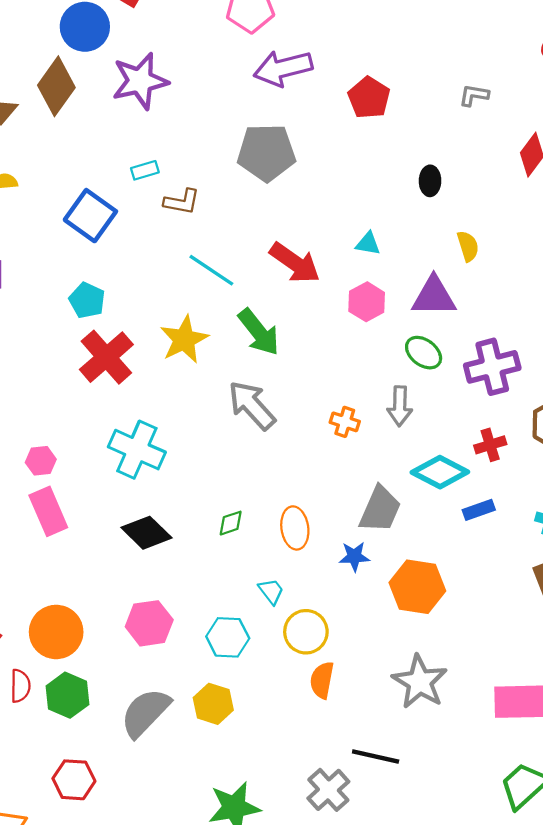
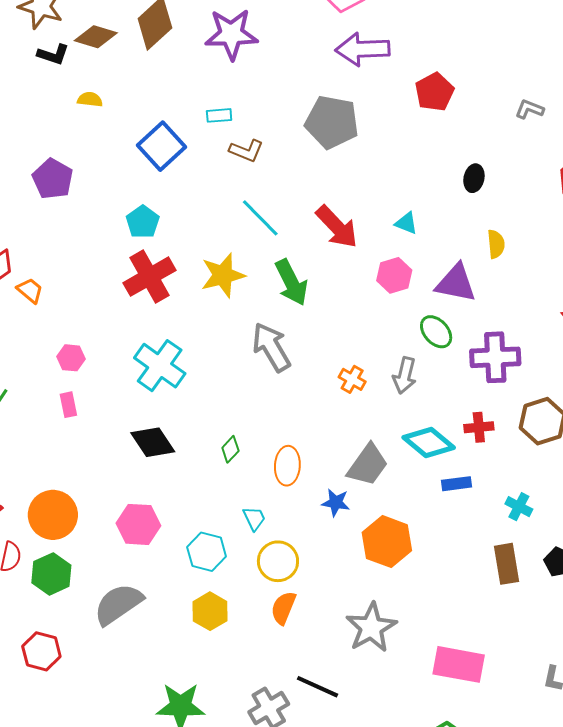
pink rectangle: (48, 511) -> (68, 405), size x0.6
green diamond: (231, 523) -> (230, 449), turned -40
yellow hexagon: (213, 704) -> (210, 611), moved

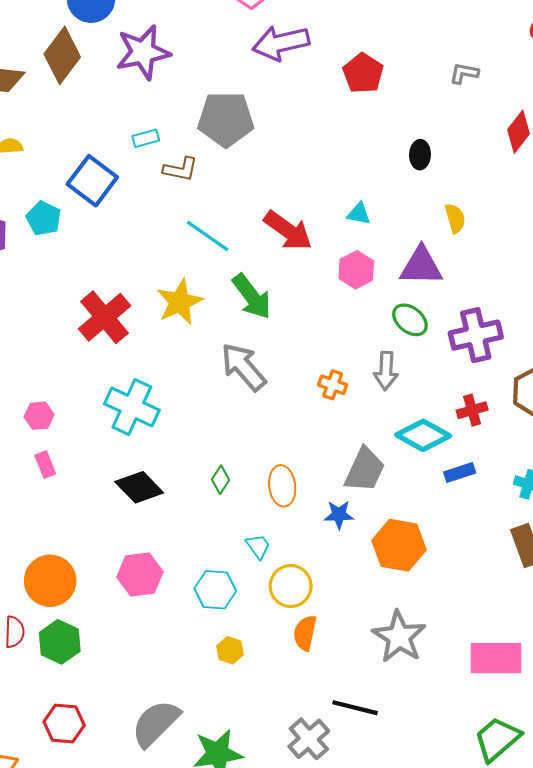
gray pentagon: (332, 122) -> (226, 119), moved
cyan pentagon: (143, 222) -> (44, 218), moved
gray semicircle: (118, 604) -> (156, 723), moved
yellow hexagon: (210, 611) -> (230, 650), size x0.7

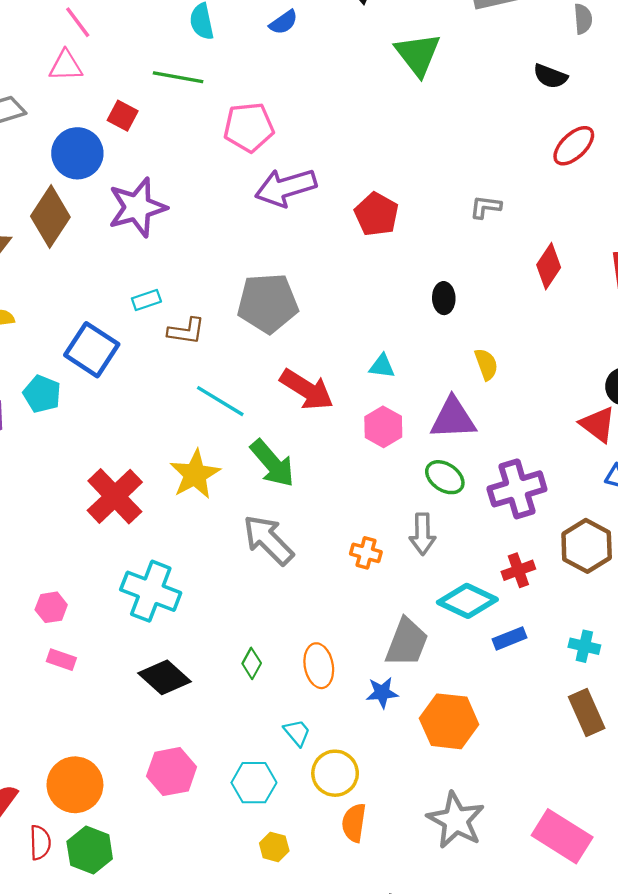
gray pentagon: (226, 119) -> (268, 303), moved
pink rectangle: (45, 464) -> (61, 660), turned -45
pink rectangle: (496, 658) -> (562, 836), turned 36

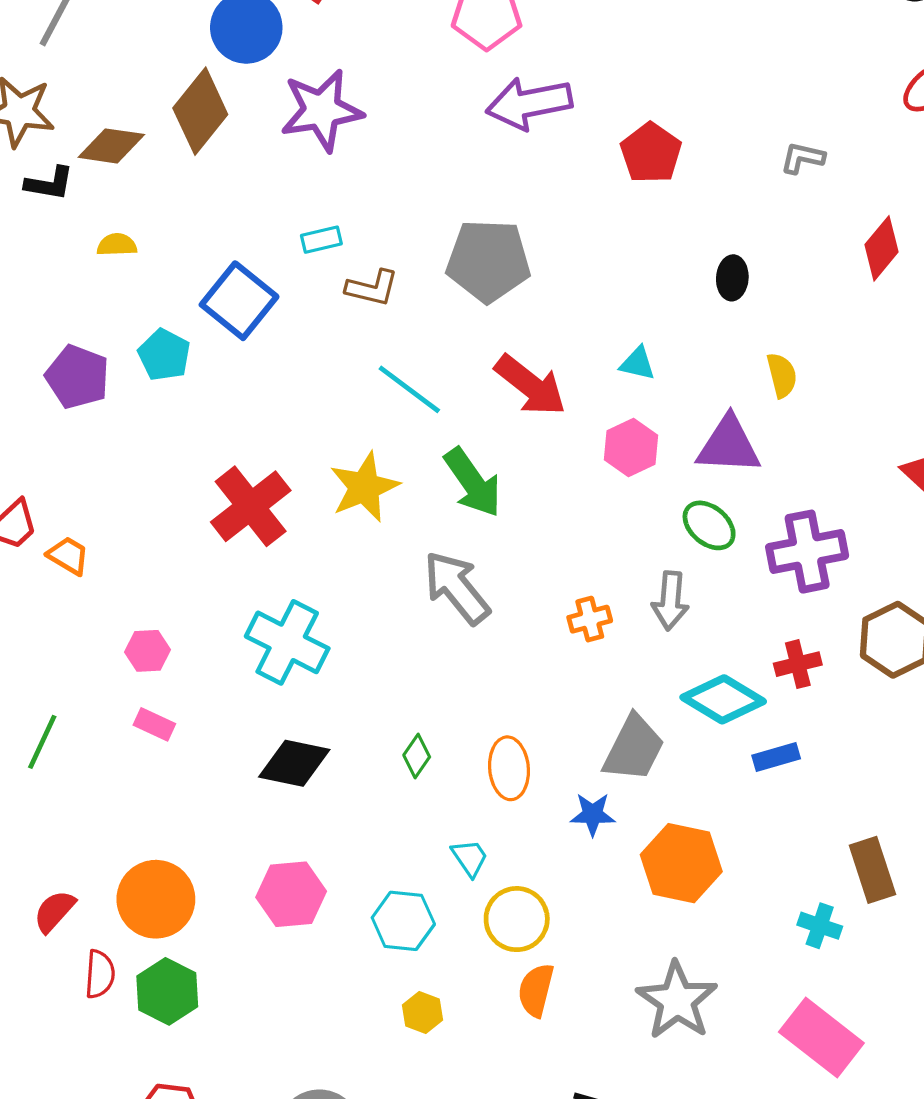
orange cross: (366, 553) -> (590, 619), turned -36
cyan cross: (584, 646) -> (820, 926), moved
black diamond: (164, 677) -> (294, 763), turned -36

